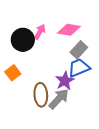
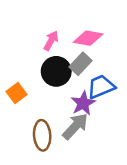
black circle: (23, 40) -> (56, 71), moved
gray rectangle: (79, 50) -> (81, 64), moved
brown ellipse: (41, 95) -> (42, 135), moved

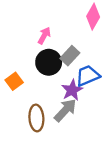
pink diamond: (88, 38) -> (93, 17), moved, turned -70

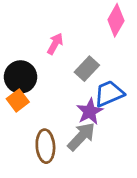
black circle: (49, 62) -> (20, 77), moved

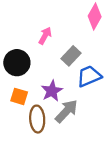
orange square: (18, 100) -> (19, 96), moved, turned -36
purple star: (90, 112) -> (52, 91), moved

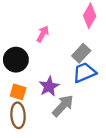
gray rectangle: (71, 56) -> (81, 53), moved
brown ellipse: (37, 119) -> (18, 115), moved

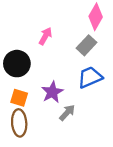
gray rectangle: (81, 53) -> (87, 45), moved
gray arrow: (63, 106) -> (67, 113), size x0.7

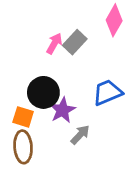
gray rectangle: (87, 45) -> (75, 42), moved
black circle: (17, 64) -> (43, 92), moved

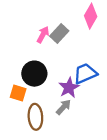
purple star: (62, 110) -> (69, 88), moved
brown ellipse: (23, 147) -> (35, 117), moved

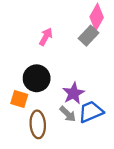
gray rectangle: (59, 34) -> (88, 36), moved
blue trapezoid: (85, 74) -> (91, 112), moved
gray arrow: (64, 107) -> (68, 114), turned 91

